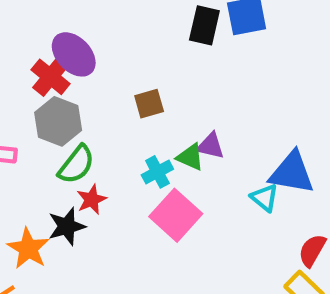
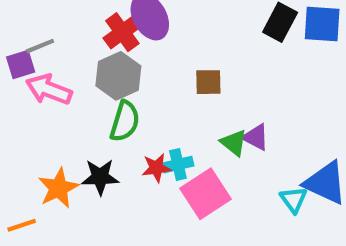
green semicircle: (76, 165) -> (125, 121), turned -36
cyan cross: (157, 172) -> (178, 165), moved
red star: (92, 200) -> (156, 168), moved

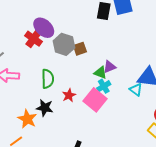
gray hexagon: (118, 76) -> (64, 44), moved
purple triangle: (256, 137) -> (110, 67), turned -32
cyan cross: (178, 165) -> (104, 86), moved
black star: (100, 177) -> (45, 108), turned 30

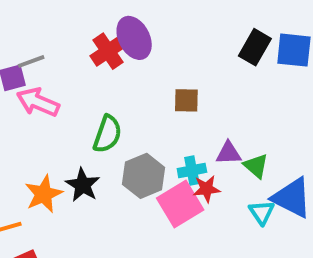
gray hexagon: (64, 44) -> (144, 176), moved
green triangle: (100, 73) -> (256, 166), moved
cyan cross: (104, 86) -> (192, 170), moved
red star: (69, 95) -> (206, 189), moved

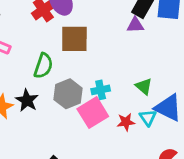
brown square: (186, 100) -> (74, 39), moved, size x1.6
purple triangle: (229, 153) -> (135, 25), moved
red star: (206, 189) -> (126, 122), moved

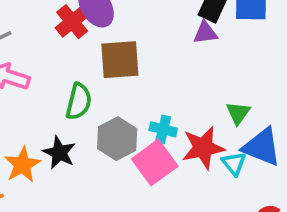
green triangle: (144, 86) -> (238, 113), moved, turned 30
cyan cross: (101, 90) -> (163, 129), turned 30
red star: (126, 122) -> (203, 148), moved, size x1.6

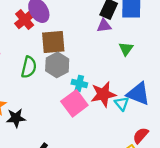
green triangle: (238, 113) -> (126, 49), moved
gray hexagon: (117, 139) -> (57, 65), moved
black star: (59, 153) -> (16, 118), moved, turned -30

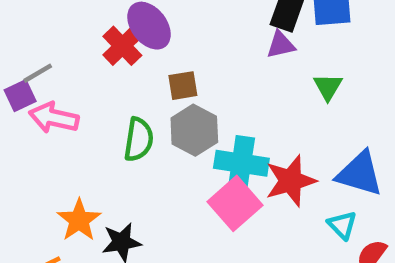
brown square: (53, 42) -> (183, 86), size x0.6
cyan cross: (79, 83) -> (241, 163), size x1.6
cyan triangle: (122, 104) -> (342, 225), moved

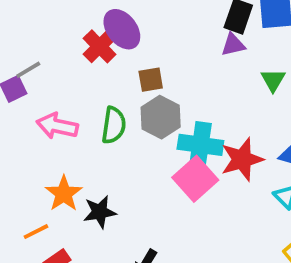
pink arrow: (54, 118) -> (57, 126), moved

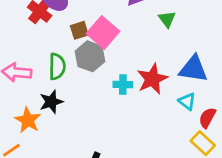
cyan cross: (200, 145) -> (123, 85), moved, size x0.6
pink square: (195, 179) -> (103, 32), moved
black star: (100, 212) -> (51, 102), moved

